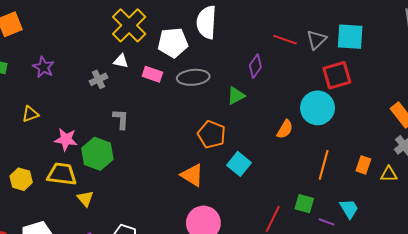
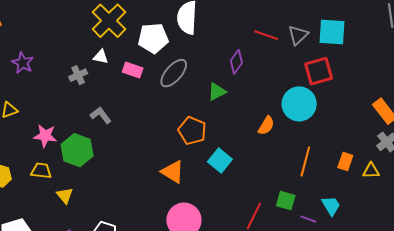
gray ellipse: (193, 77) -> (174, 73), turned -44
gray L-shape: (121, 119) -> (101, 115), turned -40
yellow trapezoid: (62, 174) -> (41, 171), size x0.7

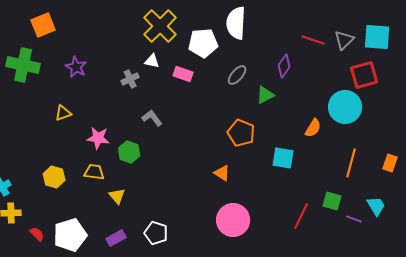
gray ellipse: (174, 73) -> (237, 75), moved, size x0.7
green hexagon: (77, 150) -> (129, 152), size x0.7
cyan square: (220, 160) -> (283, 158), moved, turned -30
orange triangle: (173, 172) -> (222, 173), size x0.7

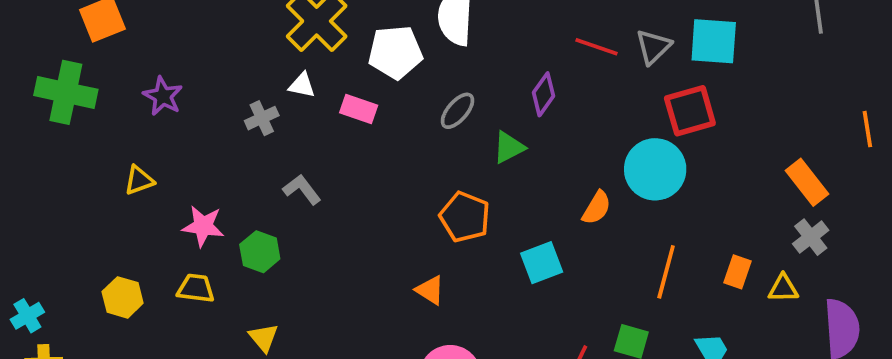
cyan square: (283, 158) -> (542, 263), turned -30
yellow triangle: (117, 196) -> (264, 338), moved

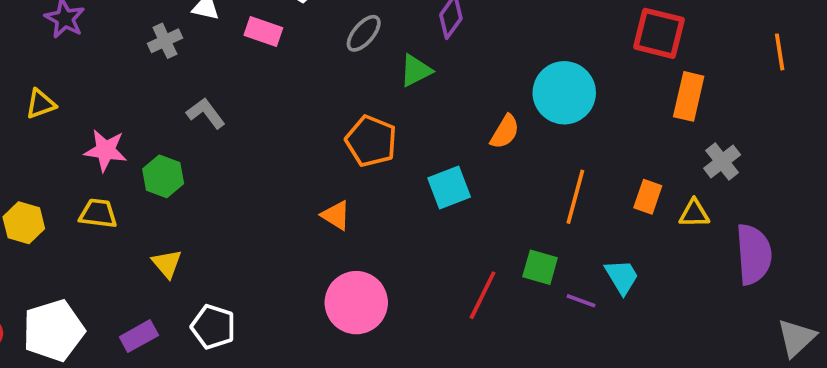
red square: (690, 111) -> (659, 33), moved, turned 30
orange rectangle: (807, 182) -> (689, 96), moved, turned 51

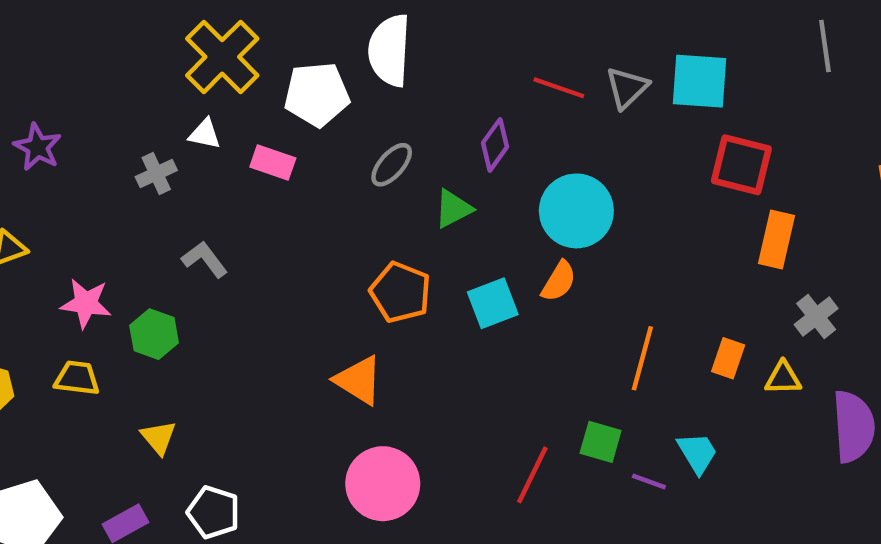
cyan circle: (564, 93) -> (576, 211), moved
cyan square: (449, 187) -> (493, 303), moved
orange triangle: (336, 215) -> (359, 380), size x1.4

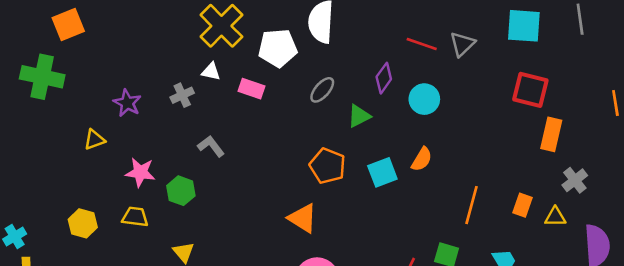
cyan square: (700, 81) -> (524, 26), moved
purple star: (37, 147) -> (127, 103), moved
cyan circle: (576, 211) -> (424, 99), moved, size x0.7

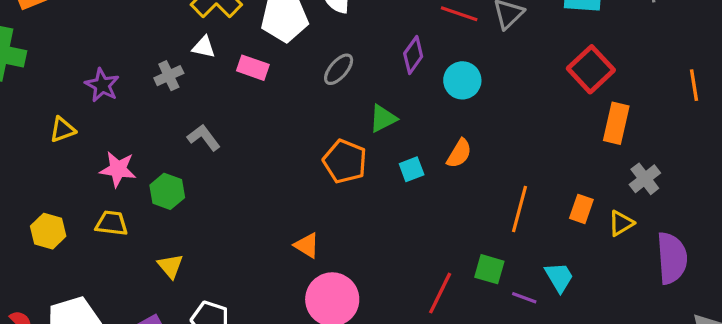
red square: (530, 90) -> (591, 69), turned 33
green triangle: (359, 116) -> (383, 118), moved
cyan square: (382, 172) -> (412, 169), size x0.7
yellow triangle: (555, 217) -> (621, 223), turned -30
orange triangle: (303, 218) -> (307, 245), moved, size x0.7

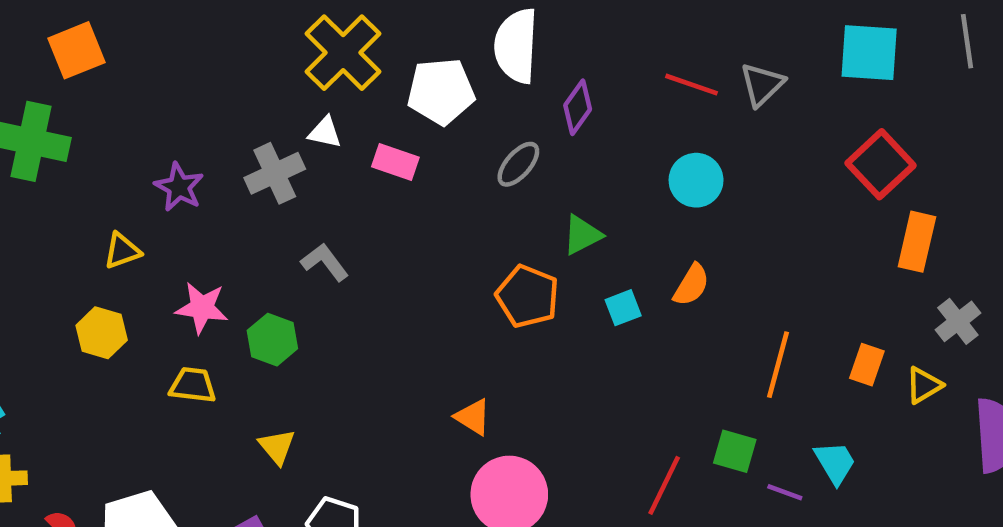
purple diamond: (413, 55) -> (578, 107), moved
gray cross: (169, 76) -> (275, 173), size x1.4
yellow hexagon: (48, 231) -> (102, 333), moved

